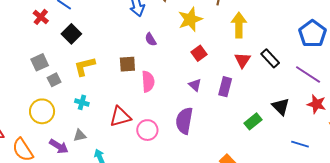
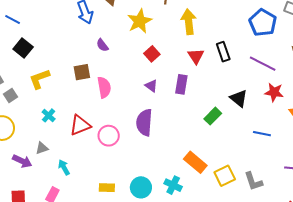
black rectangle: (270, 58) -> (223, 52), turned 30
cyan cross: (82, 102) -> (49, 115), moved, turned 32

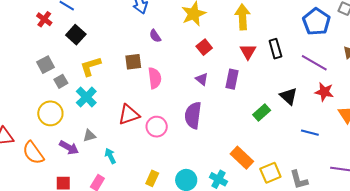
cyan cross: (49, 115) -> (86, 97), moved, size x1.5
yellow rectangle: (107, 188) -> (152, 178), turned -70

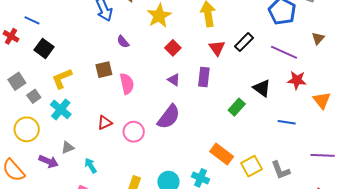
black rectangle: (275, 49) -> (244, 42), turned 66
red triangle: (129, 115) -> (105, 123), size x0.7
purple semicircle: (193, 115) -> (169, 117), turned -144

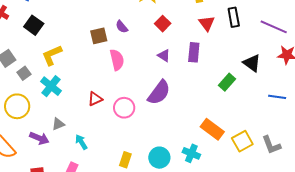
purple semicircle: (123, 42) -> (122, 27), moved
black rectangle: (244, 42) -> (234, 17), turned -54
brown square: (104, 70) -> (99, 36), moved

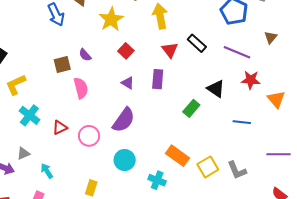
black rectangle: (234, 17) -> (197, 43), turned -36
cyan cross: (51, 86) -> (29, 115), moved
cyan circle: (159, 158) -> (125, 160), moved

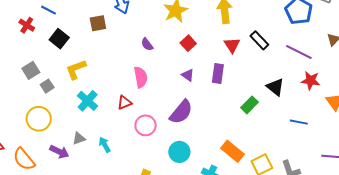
brown square: (62, 64) -> (98, 23), moved
red triangle: (60, 128) -> (125, 102), moved
cyan arrow: (47, 171) -> (105, 145), moved

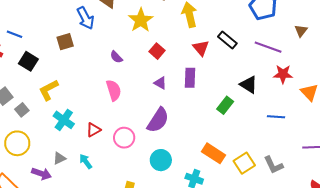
red triangle: (125, 102) -> (93, 130), moved

